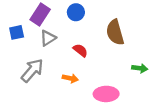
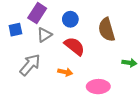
blue circle: (76, 12) -> (70, 19), moved
red semicircle: (80, 50) -> (74, 46), size x1.5

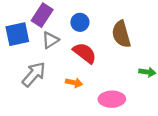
blue square: (15, 30) -> (17, 34), size x1.5

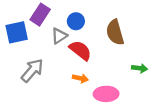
gray triangle: (50, 40) -> (59, 36), moved
orange arrow: (74, 83) -> (80, 78), moved

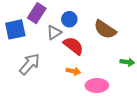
brown semicircle: (115, 32) -> (105, 29), turned -40

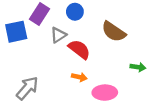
blue circle: (69, 19) -> (75, 12), moved
gray arrow: (30, 64) -> (27, 88), moved

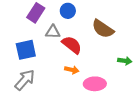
blue square: (16, 32) -> (26, 50), moved
gray triangle: (58, 35) -> (53, 32), turned 35

